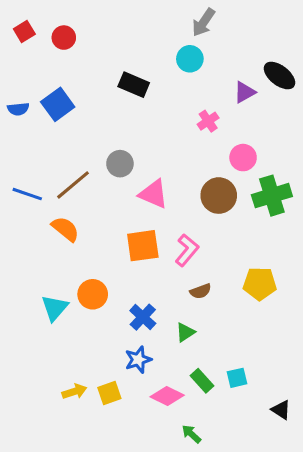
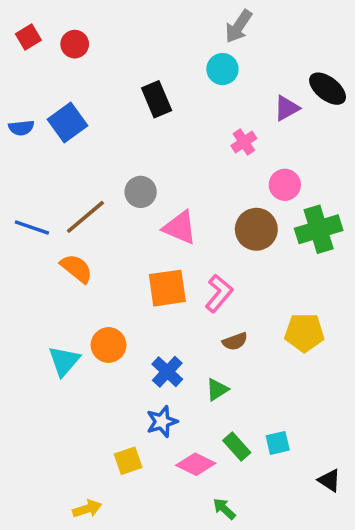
black rectangle: (134, 85) -> (157, 99), turned 44
yellow arrow: (74, 391) -> (87, 509), moved

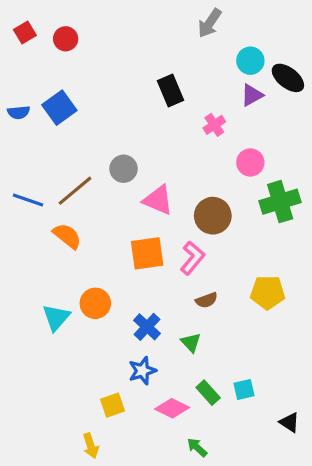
cyan circle: (222, 69) -> (250, 61), moved
black rectangle: (157, 99) -> (170, 90), moved
brown circle: (256, 229) -> (213, 216), moved
green triangle: (217, 390) -> (191, 342), turned -40
yellow arrow: (87, 509) -> (91, 446), moved, turned 90

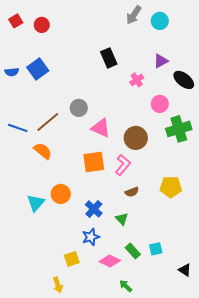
cyan circle: (250, 61) -> (160, 21), moved
black ellipse: (288, 78) -> (184, 80), moved

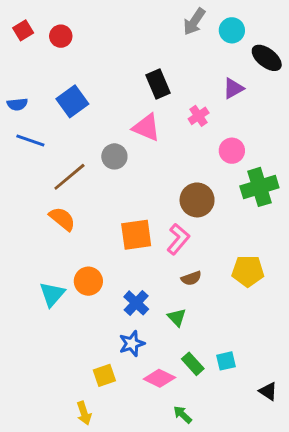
blue square: (38, 69) -> (72, 101), moved
black ellipse: (184, 80) -> (267, 58), moved
blue line: (18, 128) -> (30, 141), moved
pink triangle: (101, 128) -> (146, 127), moved

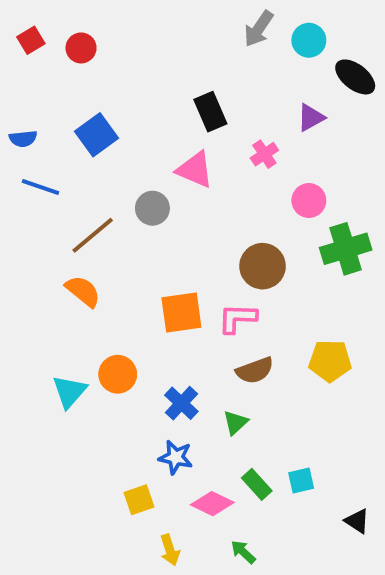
pink L-shape: (178, 239) -> (237, 318), turned -128
brown semicircle: (191, 278) -> (255, 370), size x1.4
green triangle: (177, 317) -> (235, 423), turned 30
blue star: (132, 344) -> (176, 457), turned 30
yellow arrow: (84, 413) -> (170, 550), moved

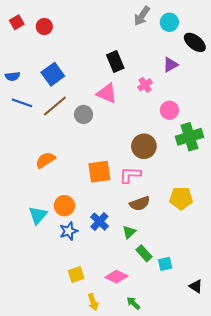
brown line: (93, 235) -> (55, 106), moved
orange semicircle: (83, 291) -> (45, 160), turned -72
blue star: (176, 457) -> (69, 231), moved, turned -30
green rectangle: (257, 484) -> (144, 253), moved

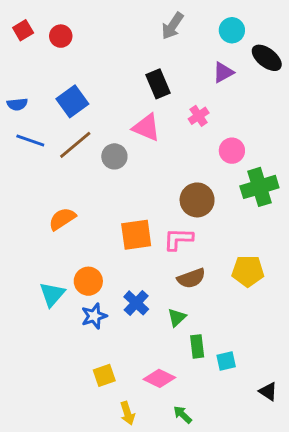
gray arrow: (142, 16) -> (172, 26), moved
purple triangle: (170, 65) -> (223, 72), moved
green rectangle: (144, 253) -> (197, 346), turned 35

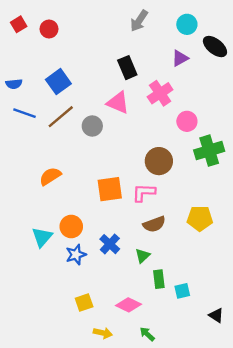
pink cross: (199, 116) -> (160, 93), size x1.5
yellow arrow: (127, 413) -> (103, 333), turned -60

